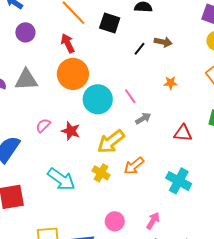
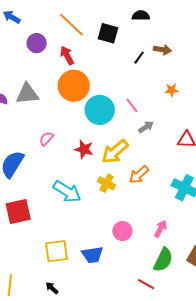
purple circle: (25, 32) -> (37, 43), moved
red star: (71, 131) -> (84, 149), moved

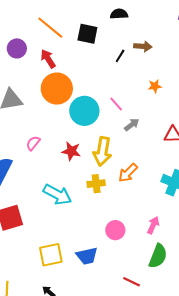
yellow arrow: (115, 152) -> (102, 151), turned -36
yellow cross: (106, 183) -> (96, 184), turned -30
red line: (146, 284) -> (132, 282), moved

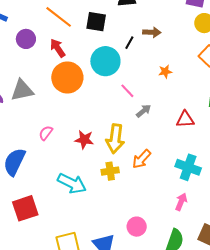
cyan circle: (84, 111) -> (105, 61), moved
pink arrow: (153, 225) -> (181, 202), moved
pink circle: (115, 230) -> (137, 227), moved

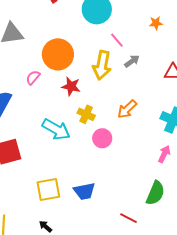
orange circle: (67, 77) -> (58, 54), moved
yellow arrow: (115, 139) -> (102, 65), moved
yellow cross: (110, 171) -> (86, 114), moved, turned 30
pink circle: (137, 227) -> (102, 138), moved

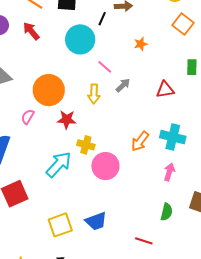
yellow arrow: (102, 65) -> (94, 94), size x0.7
orange arrow: (127, 109) -> (140, 141), moved
cyan arrow: (56, 129) -> (59, 164), turned -68
pink circle: (102, 138) -> (105, 166), size x1.4
green semicircle: (155, 193) -> (167, 212), size x0.7

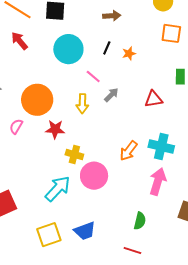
black line: (102, 19) -> (107, 48), moved
orange square: (183, 24) -> (171, 33), turned -30
cyan arrow: (59, 164) -> (58, 189), moved
pink arrow: (169, 172) -> (158, 182), size x1.5
green semicircle: (167, 212) -> (140, 221), moved

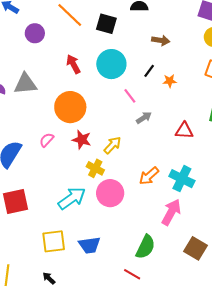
red arrow: (20, 41) -> (73, 64), moved
yellow arrow: (82, 104) -> (112, 145), moved, turned -150
pink semicircle: (16, 126) -> (47, 140), moved
green semicircle: (140, 221) -> (146, 247), size x1.4

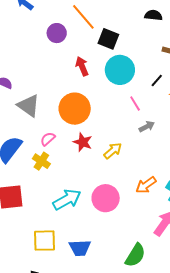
black square: (106, 24) -> (108, 39), moved
purple circle: (35, 33) -> (57, 33), moved
gray triangle: (25, 84) -> (29, 106), moved, turned 35
yellow cross: (95, 168) -> (41, 161), moved

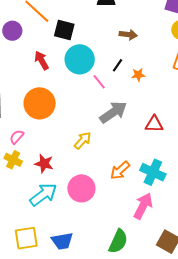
pink line: (135, 104) -> (99, 82), moved
gray arrow: (147, 127) -> (113, 112), size x1.8
red star: (83, 142) -> (44, 164), moved

